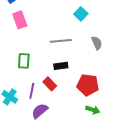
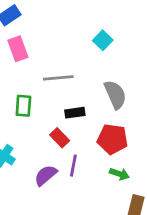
gray line: (61, 41) -> (58, 78), moved
gray semicircle: (97, 43) -> (115, 95), moved, size x1.5
purple line: (32, 91) -> (73, 166), moved

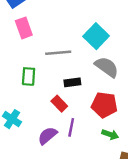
cyan square: (103, 40) -> (96, 36), moved, size x1.5
gray semicircle: (115, 95) -> (107, 67), turned -30

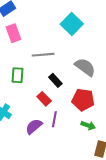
cyan square: (96, 36) -> (72, 24), moved
black rectangle: (72, 82) -> (55, 80), turned 56

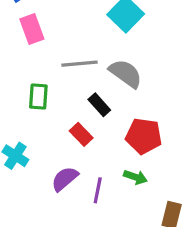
gray semicircle: (85, 67) -> (126, 73), moved
purple line: (54, 119) -> (98, 190), moved
green arrow: (88, 125) -> (135, 177), moved

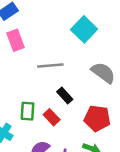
gray semicircle: (126, 73) -> (103, 73), moved
green rectangle: (38, 97) -> (28, 111), moved

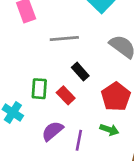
red pentagon: (97, 118) -> (116, 97), turned 30

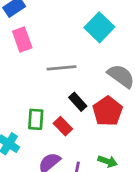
red pentagon: (116, 97) -> (108, 111), moved

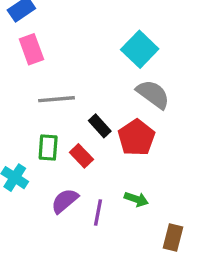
cyan square: (99, 27) -> (140, 49), moved
gray line: (62, 68) -> (56, 99), moved

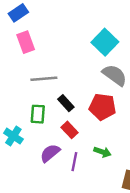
black rectangle: (100, 126) -> (66, 103), moved
red pentagon: (136, 138) -> (102, 107), turned -30
red rectangle: (81, 156) -> (70, 130), moved

